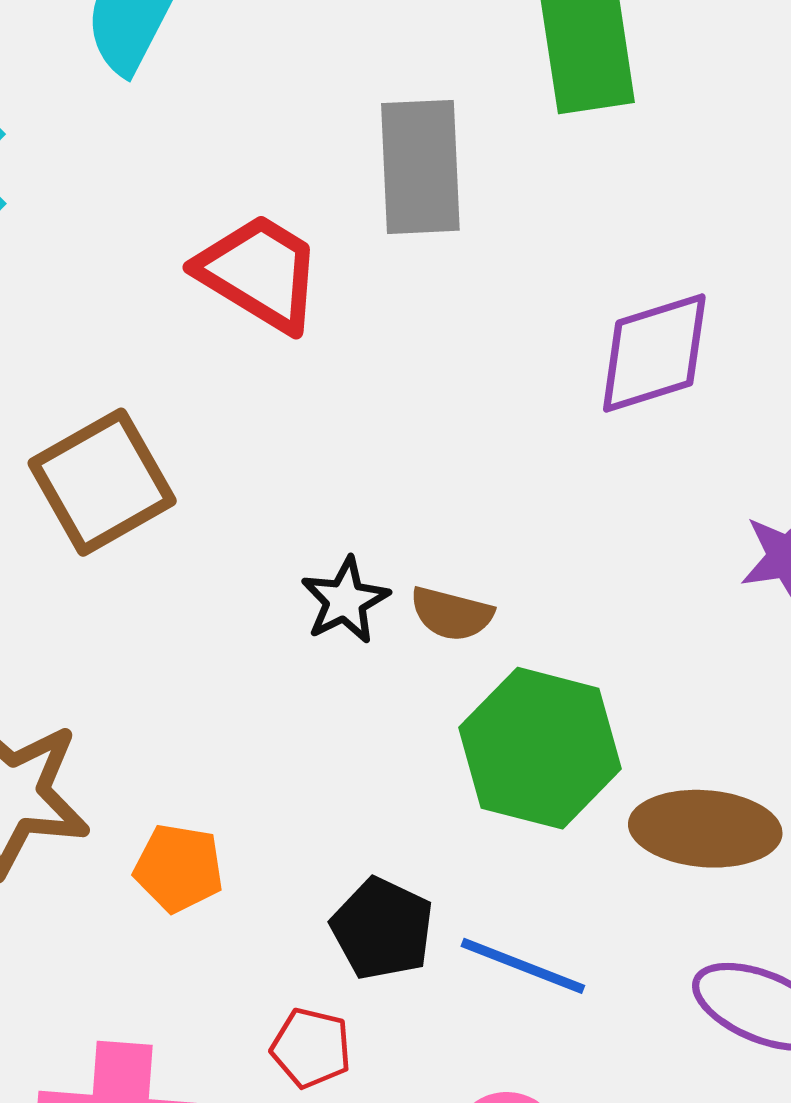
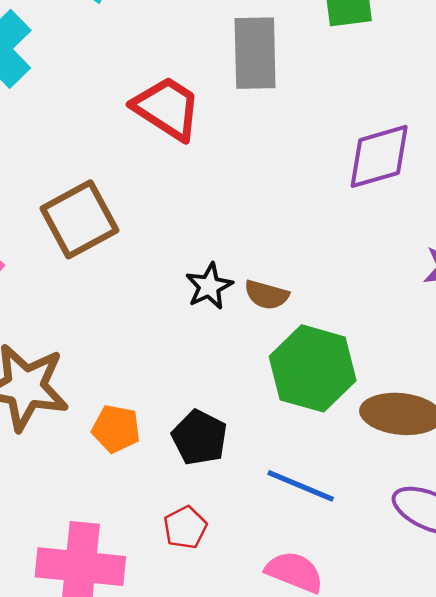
black pentagon: (382, 929) -> (199, 438), moved
red pentagon: (311, 1048) -> (185, 527), turned 30

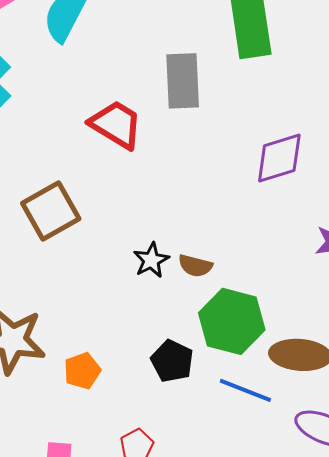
orange pentagon: (116, 429) -> (82, 371), turned -30
black pentagon: (199, 438) -> (172, 361), moved
blue line: (301, 486) -> (245, 390), moved

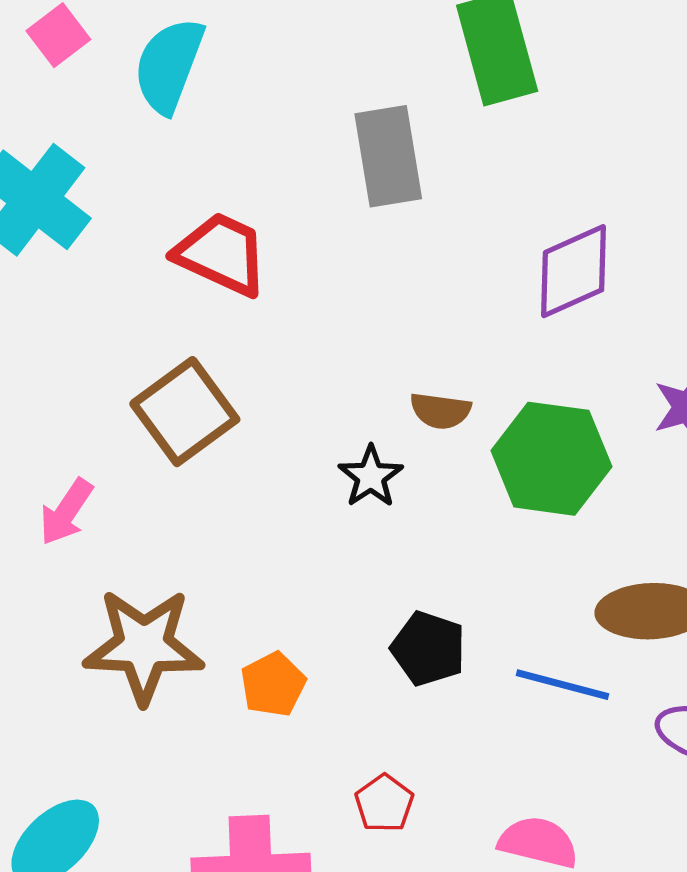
red trapezoid: (116, 124) -> (221, 254), moved
brown semicircle: (195, 266) -> (440, 411), moved
green hexagon: (232, 321) -> (551, 459), moved

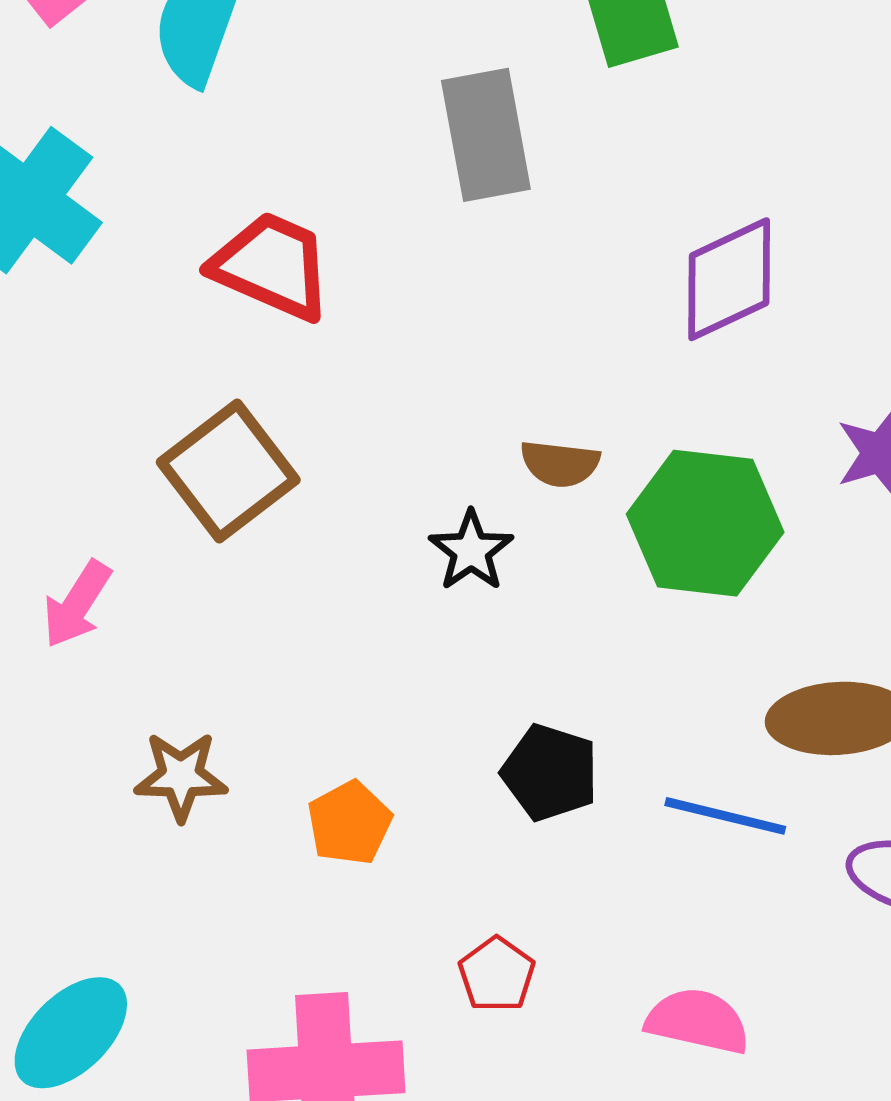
brown star: (144, 646) -> (181, 776), size x0.6

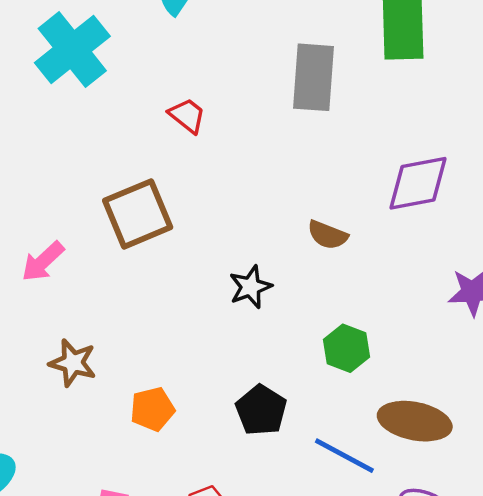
red trapezoid: (272, 266) -> (187, 115), size x0.6
brown semicircle: (560, 464) -> (328, 235), moved
green hexagon: (705, 523) -> (347, 348), moved, size x0.6

